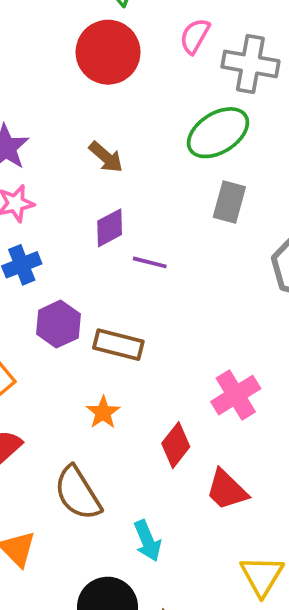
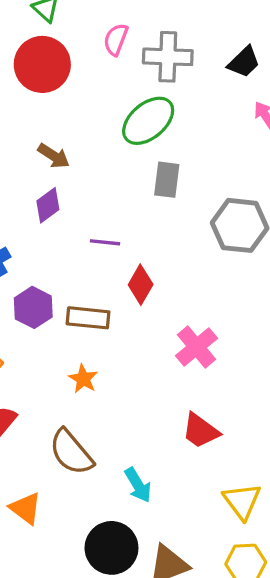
purple diamond: (110, 228) -> (48, 205), moved
red diamond: (176, 445) -> (141, 285), moved

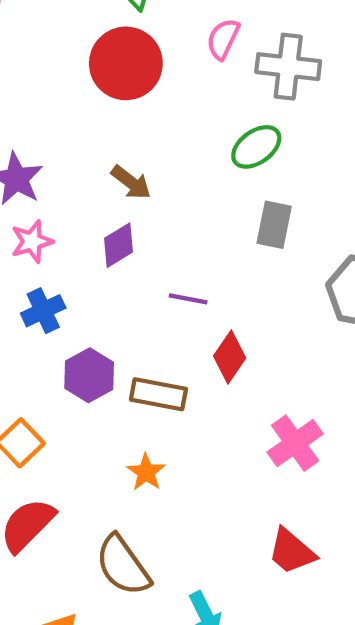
green ellipse: (148, 121) -> (256, 147), size x0.7

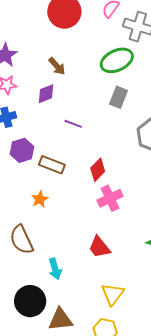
green ellipse: (256, 147) -> (117, 60), size x1.4
red diamond: (230, 357) -> (98, 170), moved

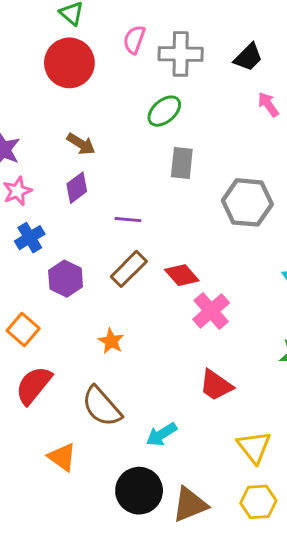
green ellipse: (117, 60) -> (164, 111), size x0.7
brown rectangle: (52, 165) -> (129, 269), moved, turned -50
red diamond: (98, 170) -> (182, 275), turned -70
cyan arrow: (55, 269) -> (161, 434), turned 90

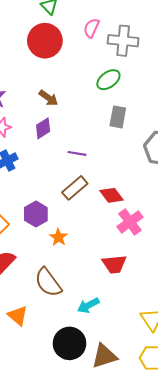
purple hexagon: (66, 279) -> (36, 214), moved
red trapezoid: (216, 385) -> (114, 264), moved, turned -45

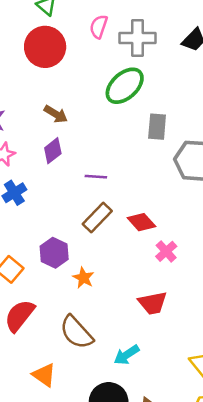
green ellipse: (108, 80) -> (125, 86), size x1.4
gray rectangle: (118, 117) -> (157, 127), moved
pink cross: (130, 222) -> (166, 251), size x0.7

